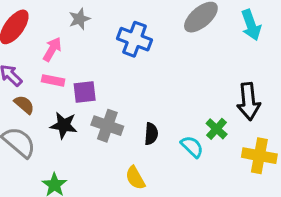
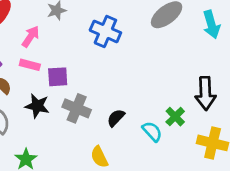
black semicircle: (151, 134) -> (116, 118), turned -144

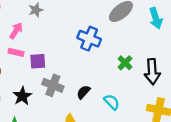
blue cross: (105, 31) -> (89, 39), moved
black star: (37, 106) -> (22, 96), moved, turned 30
green cross: (175, 117) -> (125, 63), moved

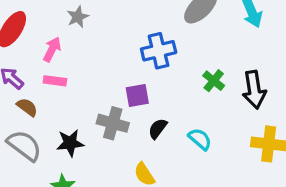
blue cross: (89, 39) -> (159, 51), turned -30
purple square: (38, 61) -> (137, 96), moved
black star: (22, 96) -> (70, 143), turned 30

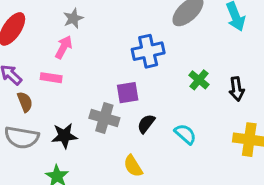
pink arrow: (52, 49) -> (64, 47), moved
black arrow: (254, 90) -> (237, 89), size x0.7
brown semicircle: (27, 107) -> (25, 102), turned 30
gray semicircle: (24, 146) -> (22, 137), turned 152

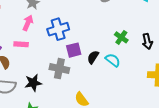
blue cross: (148, 51) -> (58, 29), moved
black semicircle: (146, 124) -> (93, 57), moved
cyan semicircle: (185, 134) -> (113, 60), moved

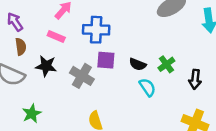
pink rectangle: (21, 44) -> (56, 37), moved
black semicircle: (93, 57) -> (138, 64), moved, turned -120
black star: (33, 83) -> (46, 66), moved

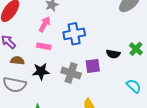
brown semicircle: (21, 47) -> (17, 60), turned -64
purple square: (106, 60) -> (93, 66), moved
cyan semicircle: (147, 87) -> (134, 86), moved

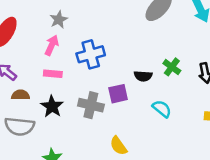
black star: (41, 71) -> (52, 106), turned -30
cyan semicircle: (134, 86) -> (162, 109), moved

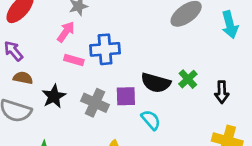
pink rectangle: (53, 74) -> (74, 60), moved
black semicircle: (143, 76) -> (156, 83), size x1.5
cyan semicircle: (162, 109) -> (151, 120), moved

